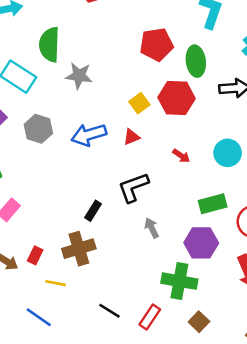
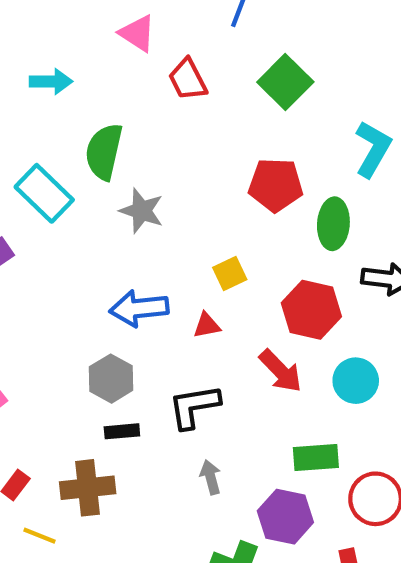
red hexagon: (177, 98) -> (311, 310), moved
gray hexagon: (38, 129) -> (111, 379), moved
red arrow: (181, 156) -> (281, 371), size x1.6
black rectangle: (93, 211) -> (122, 431), turned 42

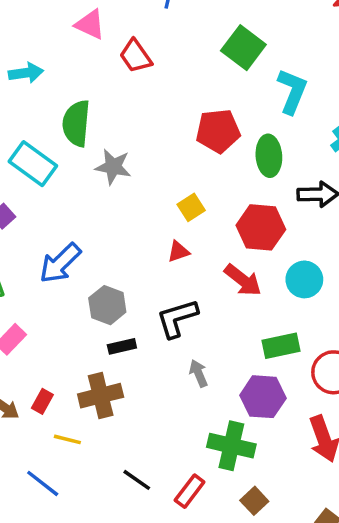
green square: (285, 82) -> (243, 48), moved
blue arrow: (139, 308) -> (60, 263), moved, turned -30

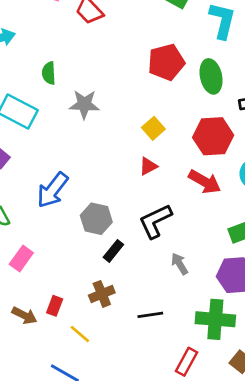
green semicircle: (76, 123) -> (49, 73), size x0.6
black rectangle: (122, 346) -> (113, 251), turned -30
brown cross: (101, 396) -> (102, 294), size x0.7
yellow line: (67, 439) -> (80, 334), turned 35
black line: (137, 480) -> (150, 315), moved, turned -35

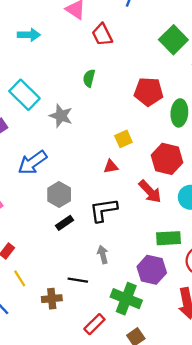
green semicircle: (49, 73) -> (89, 78), moved
gray star: (84, 104) -> (61, 116), moved
gray arrow: (180, 264) -> (103, 255), moved
brown cross: (102, 294) -> (52, 299), moved

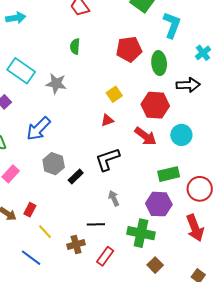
gray hexagon: (59, 195) -> (54, 164), moved
red rectangle: (94, 324) -> (105, 256), moved

